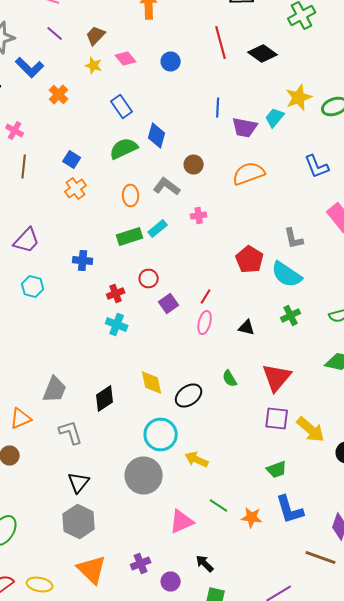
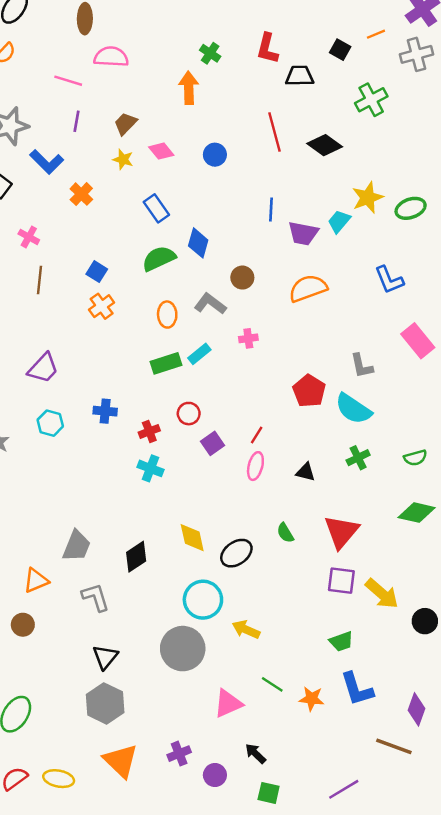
purple line: (55, 34) -> (77, 121), turned 60
blue cross: (83, 260) -> (105, 411), moved

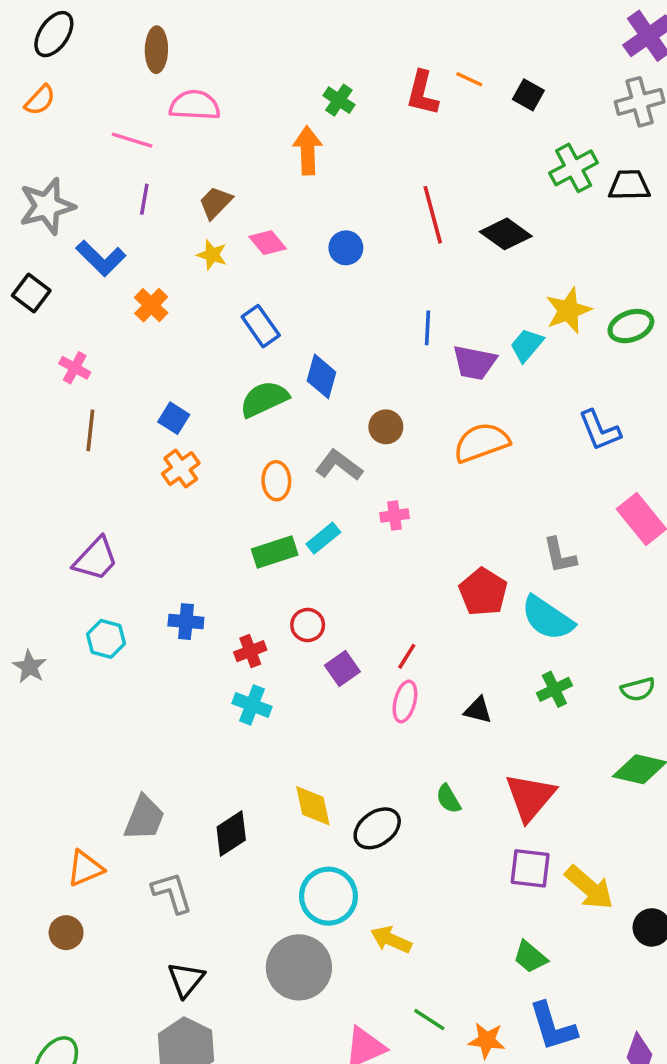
orange line: (376, 34) -> (469, 79), moved, turned 48
black trapezoid: (300, 76) -> (629, 185), moved
green trapezoid: (341, 641) -> (530, 957), turned 60

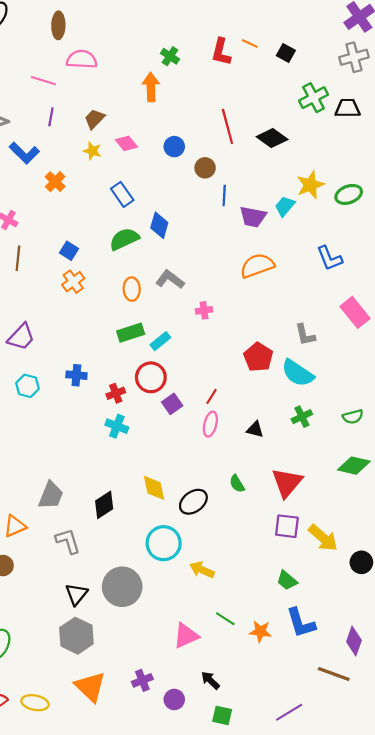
brown circle: (386, 427) -> (205, 168), moved
cyan rectangle: (323, 538) -> (160, 341), moved
red circle: (308, 625) -> (151, 377), size x1.5
gray circle: (299, 967) -> (122, 587), moved

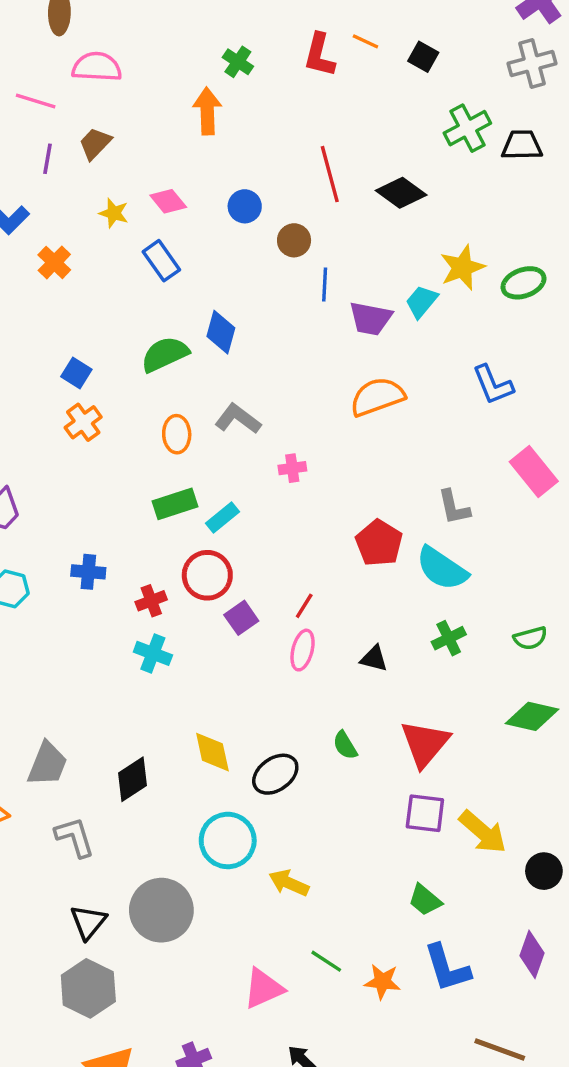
brown trapezoid: (94, 119) -> (95, 143), moved
blue rectangle: (122, 194) -> (161, 261), moved
purple diamond: (354, 641) -> (532, 954), moved

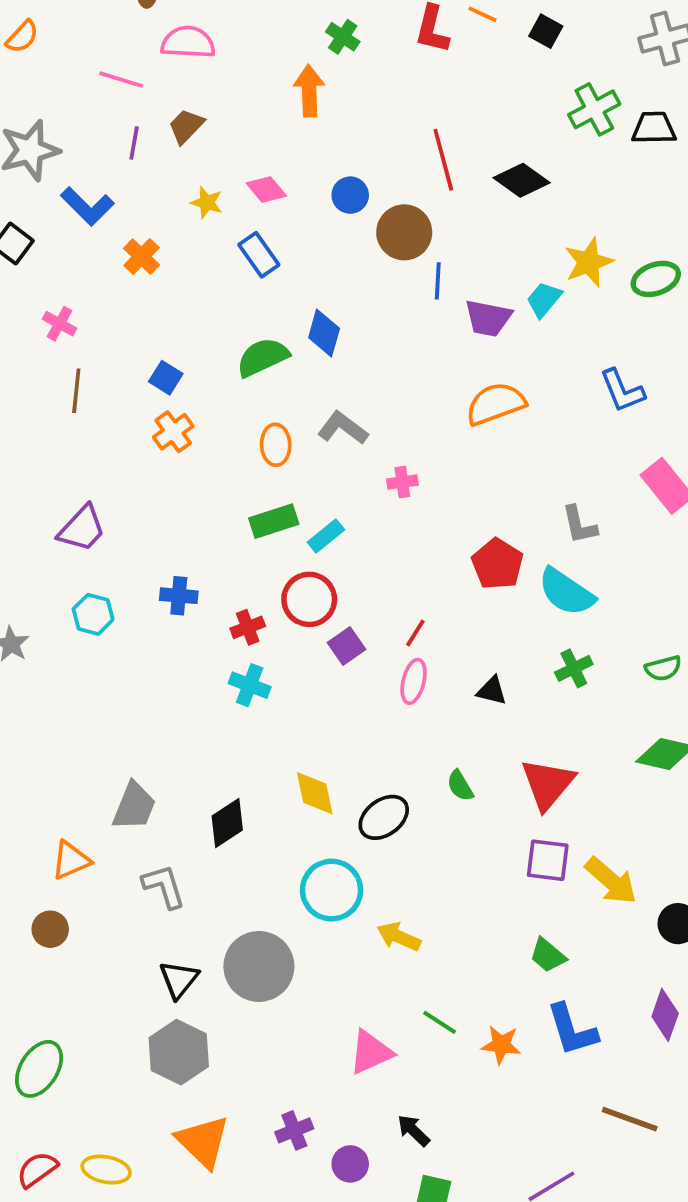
brown circle: (294, 240) -> (404, 232), size x1.5

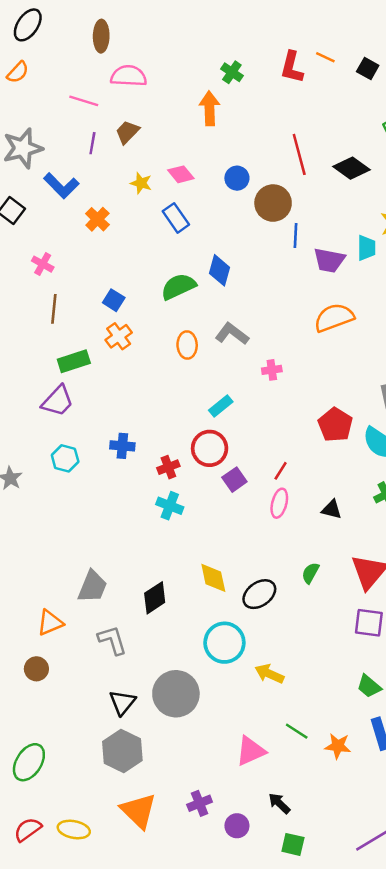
cyan trapezoid: (544, 299) -> (366, 248), turned 140
green rectangle: (274, 521) -> (74, 361), moved
green semicircle: (460, 786) -> (310, 573), turned 60

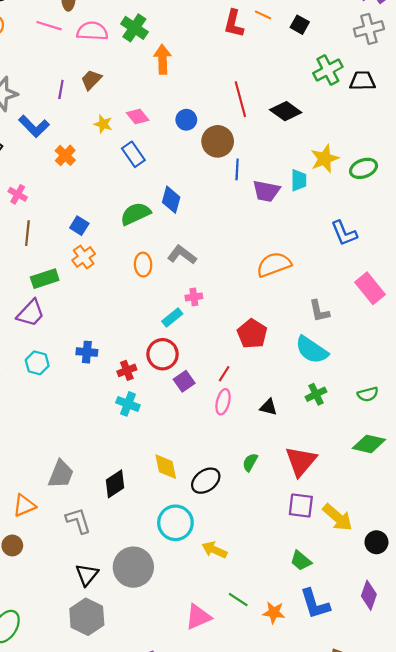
green cross: (232, 72) -> (134, 28), moved, size x1.4
pink line: (84, 101) -> (49, 26), moved
orange semicircle: (334, 318) -> (274, 265), moved
pink cross: (272, 370) -> (194, 297), moved
red pentagon: (335, 425) -> (252, 334), moved

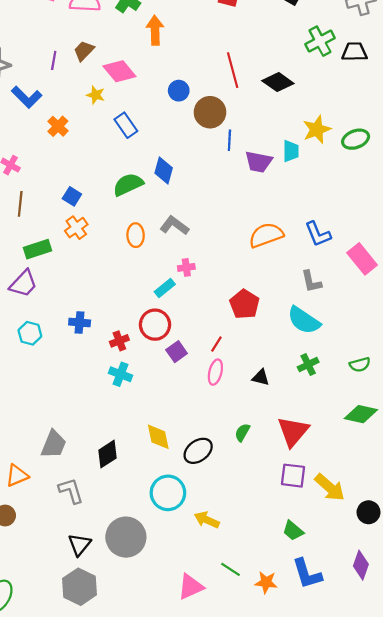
pink diamond: (138, 116) -> (119, 71), moved, size x1.4
blue L-shape: (344, 233) -> (318, 234), moved

